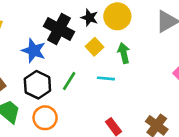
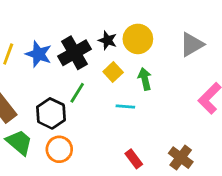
black cross: (59, 29) -> (74, 53), turned 32
blue star: (34, 51) -> (39, 54), moved
green line: (69, 81) -> (77, 93), moved

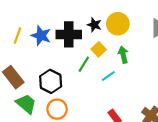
black cross: (74, 53) -> (69, 34), turned 30
green line: (77, 93) -> (84, 64), moved
cyan line: (125, 107) -> (108, 76), turned -40

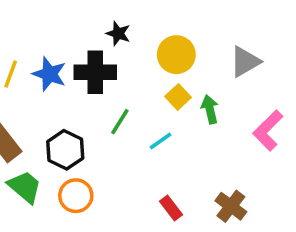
black star: (94, 25) -> (118, 33), moved
yellow square: (99, 49) -> (178, 97), moved
green arrow: (123, 55) -> (210, 109), moved

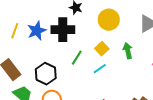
blue star: (49, 74) -> (37, 31), turned 30
yellow square: (178, 97) -> (102, 49), moved

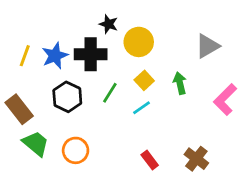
yellow circle: (109, 20) -> (139, 42), moved
black hexagon: (46, 74) -> (67, 97), moved

